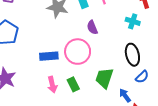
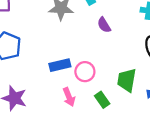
pink circle: (78, 52) -> (85, 72), moved, size x0.7
green rectangle: (73, 84) -> (102, 100), moved

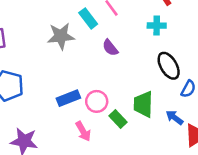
green rectangle: (102, 100) -> (118, 119), moved

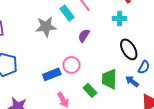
purple semicircle: (110, 48) -> (84, 36), turned 72
pink circle: (97, 101) -> (72, 65), moved
blue arrow: (175, 118) -> (132, 81), moved

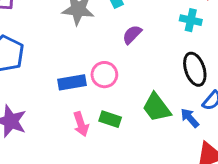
green trapezoid: (109, 79) -> (157, 107), turned -50
green rectangle: (90, 90) -> (110, 119), moved, turned -40

